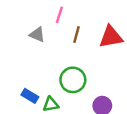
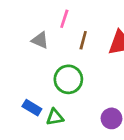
green circle: (73, 80) -> (68, 79), moved

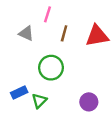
blue rectangle: (32, 108) -> (19, 92), turned -56
green triangle: (55, 117) -> (39, 101), turned -35

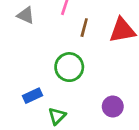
gray triangle: (26, 33) -> (26, 15), moved
green triangle: (39, 101) -> (57, 116), moved

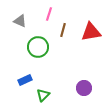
green circle: (69, 67) -> (38, 47), moved

